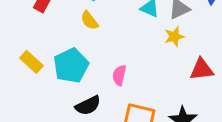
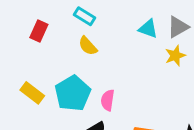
pink semicircle: (119, 75) -> (108, 100), moved

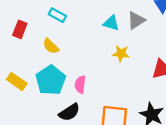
yellow semicircle: (88, 46) -> (51, 46), moved
yellow star: (175, 56) -> (121, 54), moved, turned 30

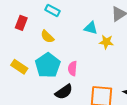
cyan triangle: (111, 23) -> (91, 28), moved

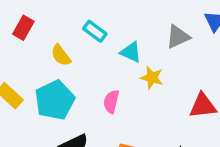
cyan rectangle: (53, 10) -> (95, 31), moved
pink semicircle: (73, 68) -> (111, 102), moved

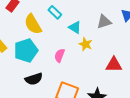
yellow semicircle: (61, 55) -> (33, 24), size x1.5

